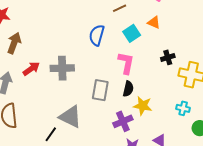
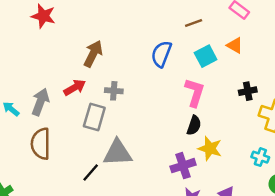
brown arrow: (14, 43) -> (93, 54), moved
gray cross: (62, 68) -> (114, 91), size x0.6
gray rectangle: (100, 90) -> (94, 117), moved
gray triangle: (70, 117) -> (118, 153), turned -35

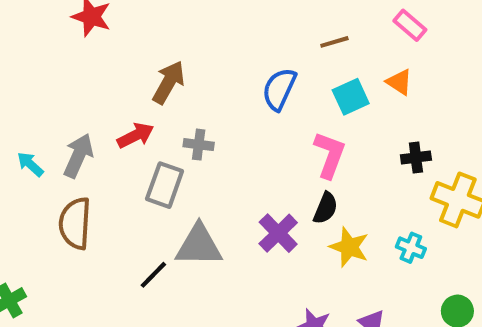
cyan cross: (260, 157) -> (411, 248), moved
purple cross: (183, 166) -> (278, 233), moved, turned -30

